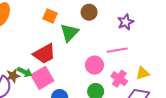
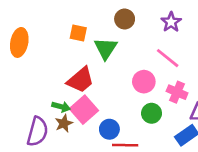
pink line: (117, 50) -> (168, 58), turned 60
brown star: (13, 76) -> (64, 123), moved

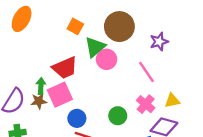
brown circle: (125, 19) -> (119, 27), size x1.6
pink circle: (144, 82) -> (107, 59), moved
green arrow: (61, 107) -> (41, 86), turned -119

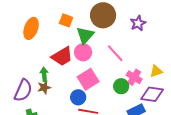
orange ellipse: (22, 19) -> (31, 28), moved
pink circle: (107, 59) -> (83, 52), moved
pink line: (146, 72) -> (115, 53), moved
pink square: (60, 95) -> (88, 79), moved
green circle: (118, 116) -> (121, 86), moved

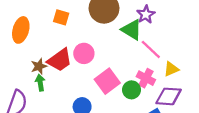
green triangle: (85, 35) -> (132, 30), moved, turned -36
pink line: (115, 53) -> (151, 49), moved
pink square: (88, 79) -> (107, 81), moved
brown star: (44, 87) -> (39, 66), moved

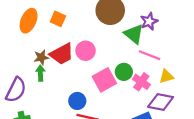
orange square: (61, 17) -> (58, 19), moved
pink line: (151, 49) -> (150, 55), turned -30
green circle: (132, 90) -> (124, 72), moved

